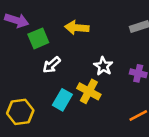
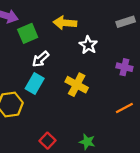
white star: (103, 66) -> (88, 45), moved
cyan rectangle: (62, 100) -> (35, 84), moved

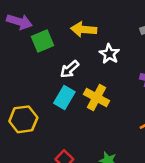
white arrow: (40, 59) -> (70, 69), moved
cyan rectangle: (35, 84) -> (64, 98), moved

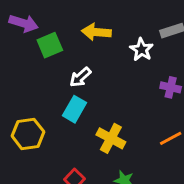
white star: (109, 54) -> (141, 50), moved
yellow cross: (97, 98) -> (111, 138), moved

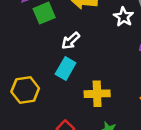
yellow cross: (111, 138) -> (97, 94), turned -30

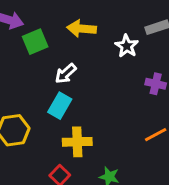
yellow cross: (97, 94) -> (77, 142), moved

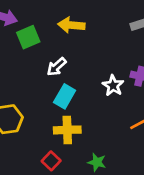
white star: (127, 46) -> (113, 86), moved
cyan rectangle: (60, 106) -> (65, 96), moved

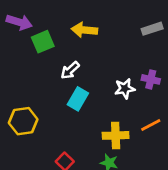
white star: (113, 86) -> (125, 89), turned 30
yellow cross: (67, 130) -> (116, 135), moved

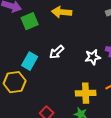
white arrow: (70, 70) -> (57, 52), moved
cyan rectangle: (78, 99) -> (30, 61), moved

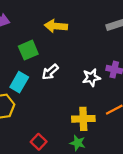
green square: (30, 21) -> (28, 50), moved

